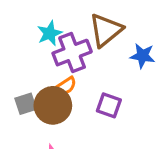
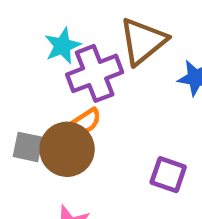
gray square: (26, 104) -> (28, 147), turned 30
purple square: (109, 105) -> (168, 175), moved

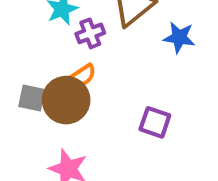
purple cross: (95, 73) -> (90, 33), size x0.6

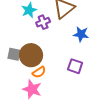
blue star: (179, 37) -> (81, 34), moved
orange semicircle: (82, 76) -> (39, 72), moved

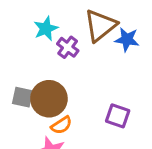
purple cross: (43, 22) -> (68, 47), turned -32
blue star: (81, 34) -> (127, 39), moved

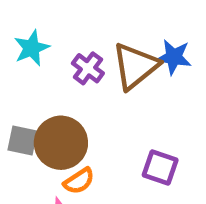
brown triangle: (100, 25) -> (135, 66), moved
cyan star: (46, 29) -> (32, 48), moved

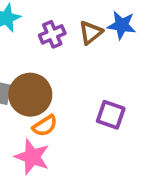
brown triangle: (135, 66) -> (91, 33), size x0.6
purple cross: (88, 68) -> (52, 34), turned 30

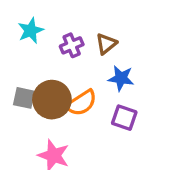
blue star: (122, 25) -> (121, 78), moved
orange semicircle: (45, 126) -> (82, 103), moved, size x1.4

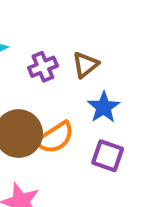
blue star: (121, 78) -> (104, 107), turned 30

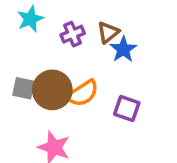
blue star: (104, 107) -> (123, 49), moved

